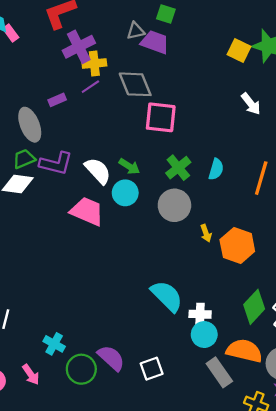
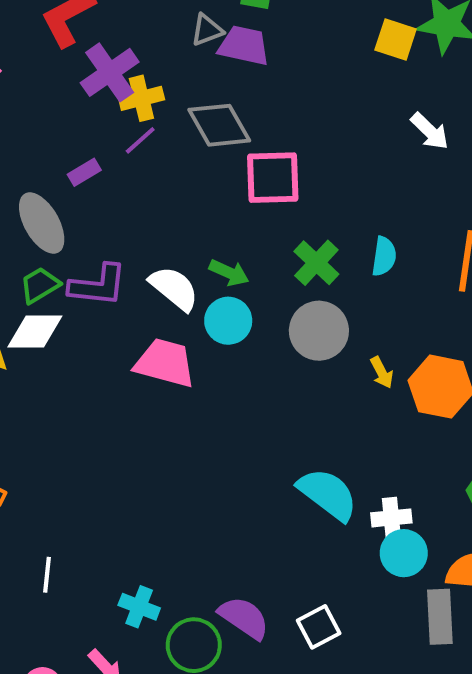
gray rectangle: (219, 372) -> (440, 617), turned 40

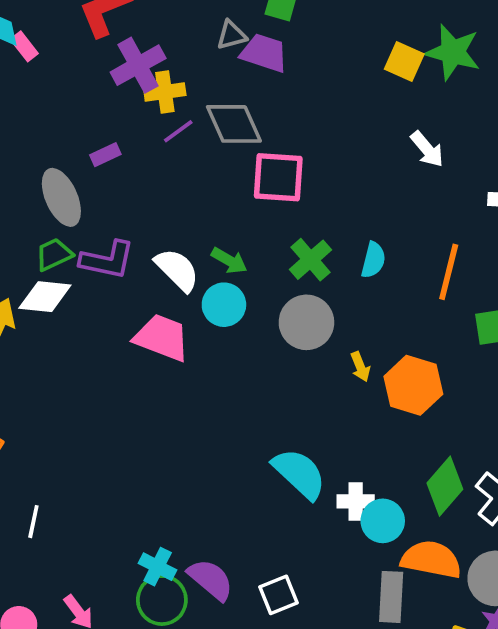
purple line: (140, 140) -> (178, 131), moved
cyan circle: (404, 553) -> (383, 521), moved
cyan cross: (139, 607) -> (158, 567), moved

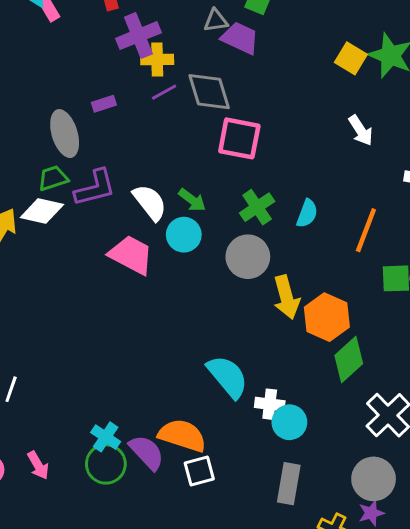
purple L-shape: (107, 260) -> (95, 188), turned -33
yellow arrow: (360, 367) -> (286, 297), size x1.8
green diamond: (445, 486) -> (349, 360), moved
orange semicircle: (431, 560) -> (182, 435), moved

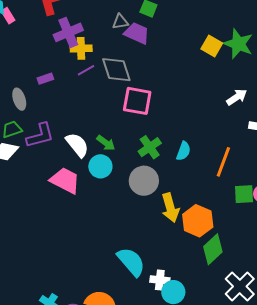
white arrow: (361, 130) -> (237, 97), moved, turned -90
gray ellipse: (65, 134) -> (19, 99), size x0.7

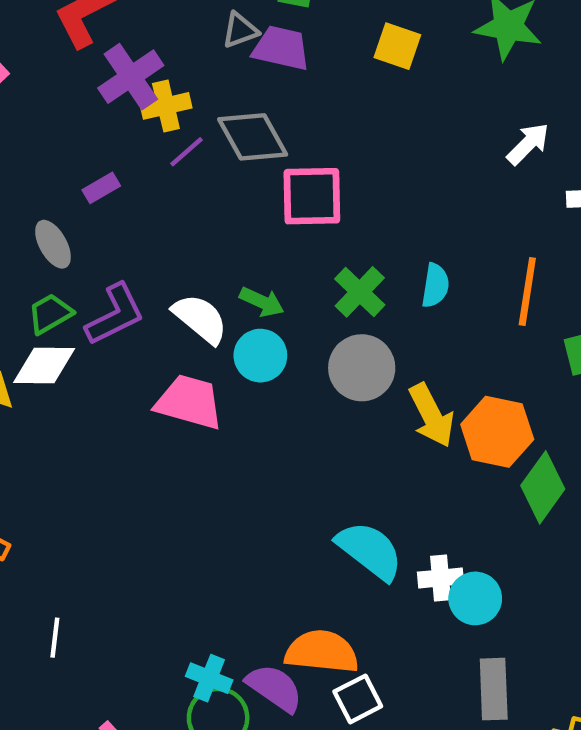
yellow square: (212, 46) -> (397, 46), moved

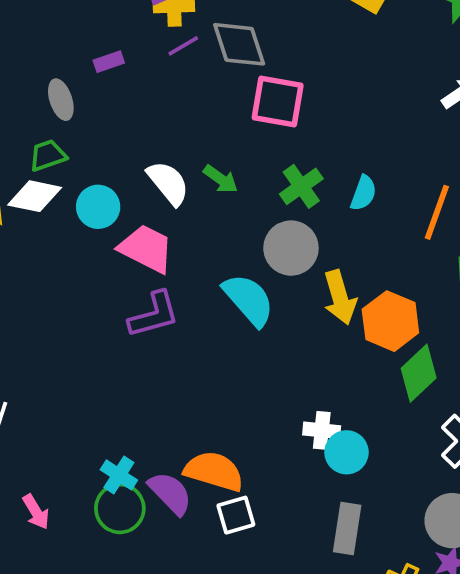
purple L-shape: (115, 315) -> (154, 315), moved
cyan circle: (260, 356) -> (98, 207), moved
cyan semicircle: (370, 551) -> (249, 300), moved

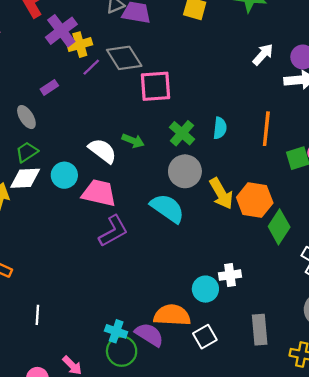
cyan circle: (346, 452) -> (205, 289), moved
white square: (236, 515) -> (205, 337), moved

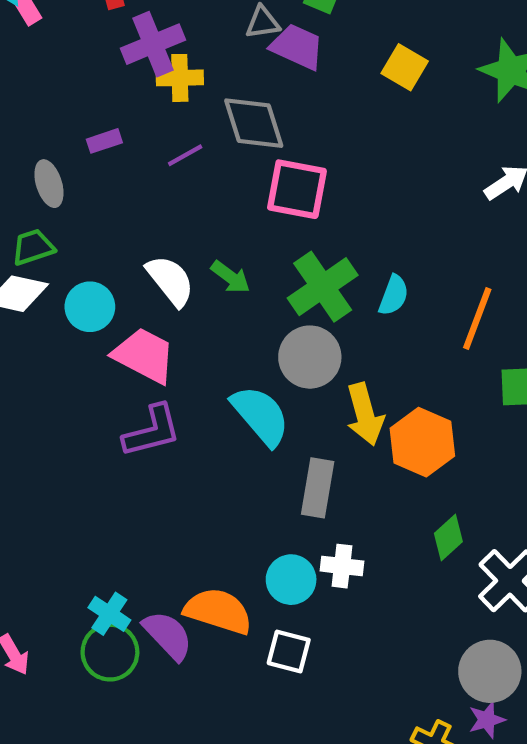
purple line: (91, 67) -> (185, 155), moved
green cross: (182, 133) -> (323, 287), size x1.4
green diamond: (279, 227) -> (448, 537), moved, size x0.7
gray rectangle: (260, 330) -> (318, 488), moved
white square: (205, 337) -> (289, 652), moved, turned 30

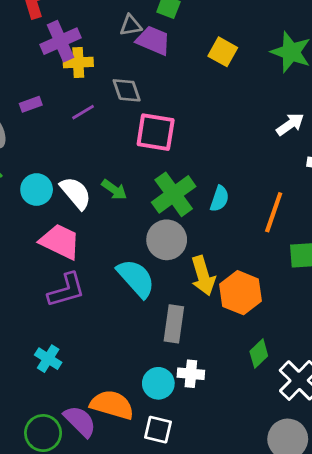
gray diamond: (254, 123) -> (127, 90), size x0.7
cyan circle: (90, 307) -> (37, 190), moved
cyan cross: (109, 614) -> (48, 359), moved

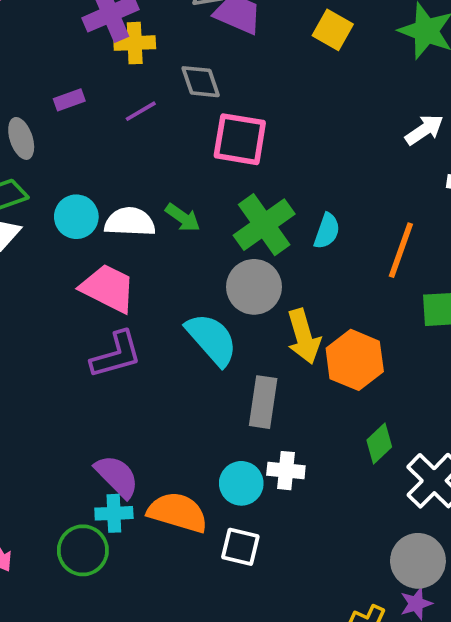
white semicircle: (76, 193) -> (130, 222), turned -48
cyan cross: (48, 359) -> (114, 513), moved, turned -35
purple semicircle: (80, 421) -> (117, 476), moved

